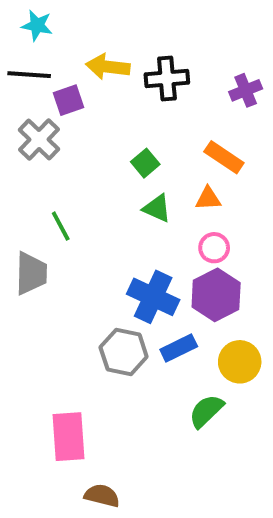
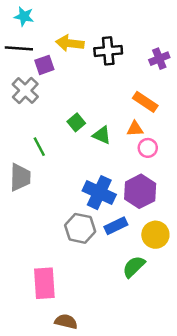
green square: (145, 163) -> (76, 122), moved
pink circle: (214, 248) -> (148, 148), moved

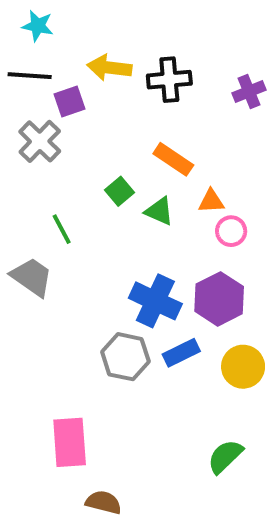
orange rectangle: (145, 102) -> (173, 159), moved
gray trapezoid: (20, 177) -> (32, 277), turned -56
green semicircle: (134, 267) -> (225, 456), moved

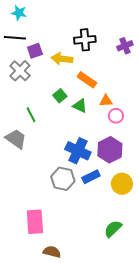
yellow arrow: (109, 68) -> (62, 59), moved

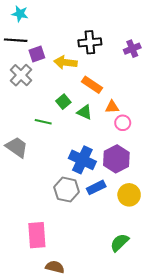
green line: (31, 115) -> (43, 122), moved, turned -49

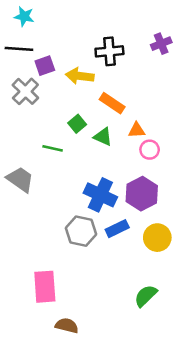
purple cross: (132, 49) -> (161, 44), moved

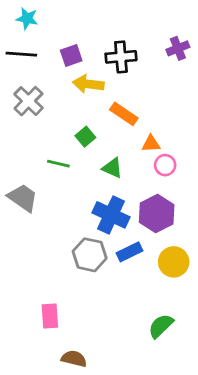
purple square: (45, 66) -> (71, 56), moved
green triangle: (103, 137) -> (112, 168), moved
pink rectangle: (45, 287) -> (50, 316), size x0.7

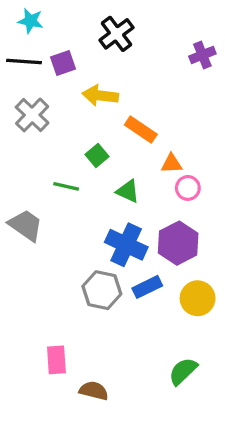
purple square: (71, 56) -> (63, 63), moved
black cross: (121, 57) -> (116, 34), moved, turned -32
brown semicircle: (74, 359) -> (94, 391), moved

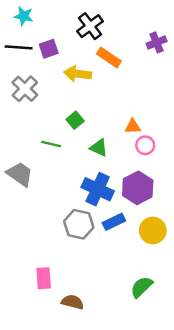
orange rectangle: (141, 130) -> (109, 57), moved

